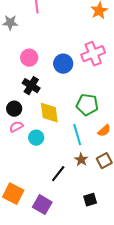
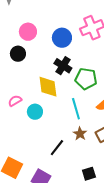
black cross: (31, 86) -> (63, 66), moved
black circle: (14, 109) -> (18, 54), moved

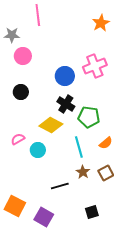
pink circle: (28, 32) -> (23, 56), moved
yellow diamond: (48, 87) -> (51, 125), turned -55
black line: (57, 148) -> (60, 186), turned 36

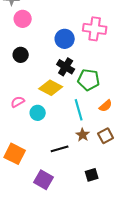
pink cross: (95, 66) -> (95, 29), turned 30
orange square: (15, 206) -> (15, 154), moved

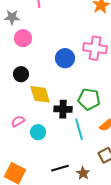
black cross: (66, 67) -> (63, 109), moved, turned -30
yellow diamond: (51, 88) -> (40, 94), moved, turned 45
brown star: (83, 135) -> (83, 173), moved

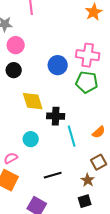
black circle: (21, 74) -> (14, 70), moved
green pentagon: (89, 99) -> (87, 82), moved
pink semicircle: (18, 121) -> (11, 158), moved
brown star: (83, 173) -> (88, 180), moved

